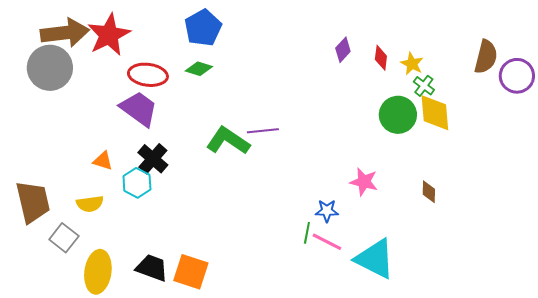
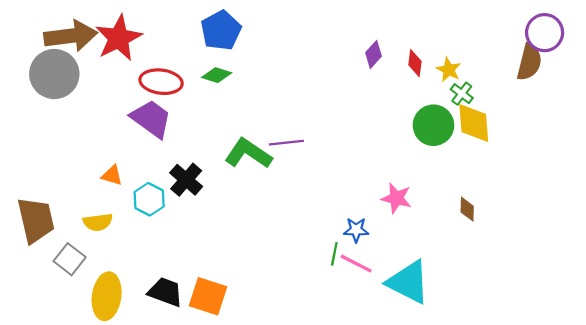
purple circle: (517, 76) -> (545, 33), moved
black cross: (153, 159) -> (186, 180), moved

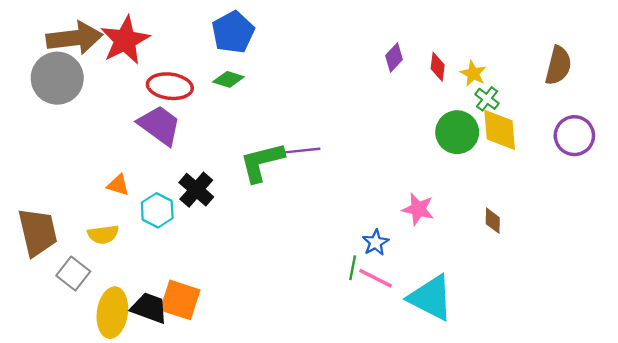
purple circle: (545, 33) -> (574, 136), moved
green L-shape: (248, 154) -> (262, 162), turned -48
blue star: (356, 230) -> (376, 243), turned -30
black trapezoid: (165, 292) -> (149, 308), moved
orange square: (208, 296) -> (180, 300), moved

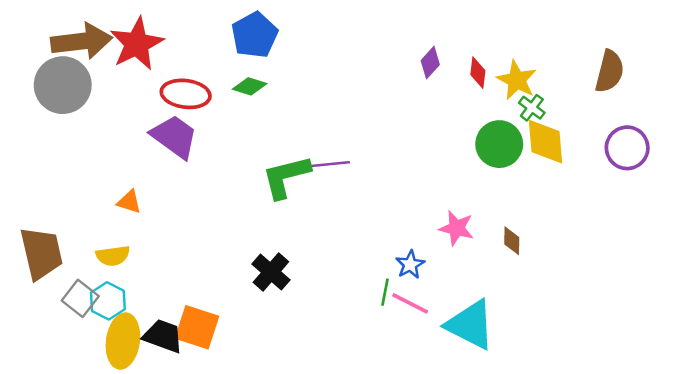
yellow star: (473, 74) -> (517, 80), size x1.4
black cross: (196, 190) -> (271, 272), moved
cyan hexagon: (157, 210) -> (108, 301), moved
brown diamond: (493, 221) -> (512, 241), moved

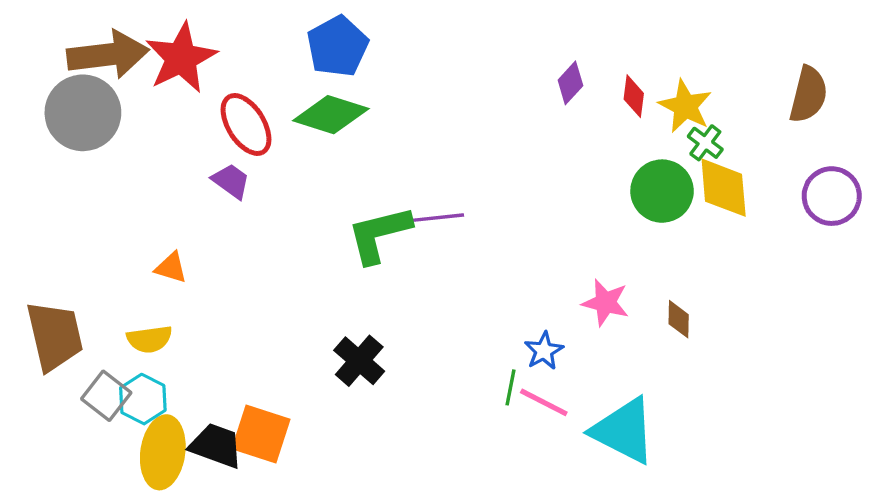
green diamond: (250, 86) -> (331, 115), size x1.6
red ellipse: (186, 94) -> (246, 124), turned 51
purple trapezoid: (174, 137) -> (231, 181), size x0.6

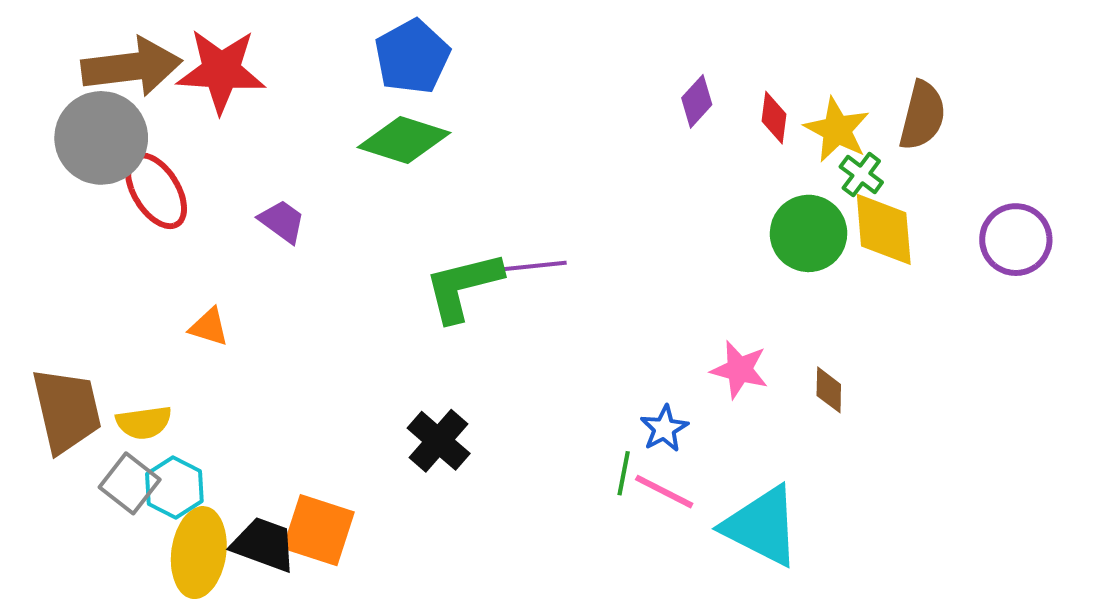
red star: (181, 58) -> (221, 71), turned 30
brown semicircle: (808, 95) -> (922, 116), moved
red ellipse: (246, 124) -> (156, 191), moved
yellow semicircle: (149, 339) -> (144, 422), moved

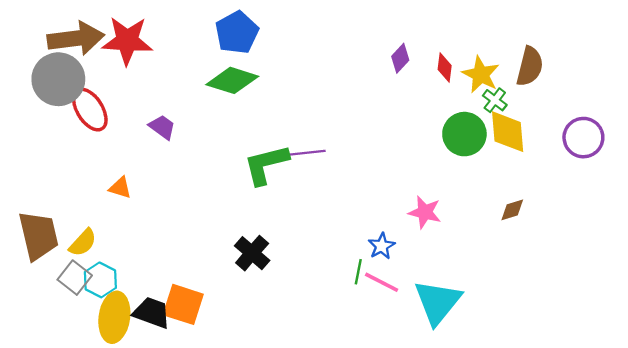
brown diamond: (829, 390) -> (512, 210), moved, turned 72
yellow semicircle: (144, 422) -> (83, 243), turned -40
cyan triangle: (762, 526) -> (438, 302), turned 42

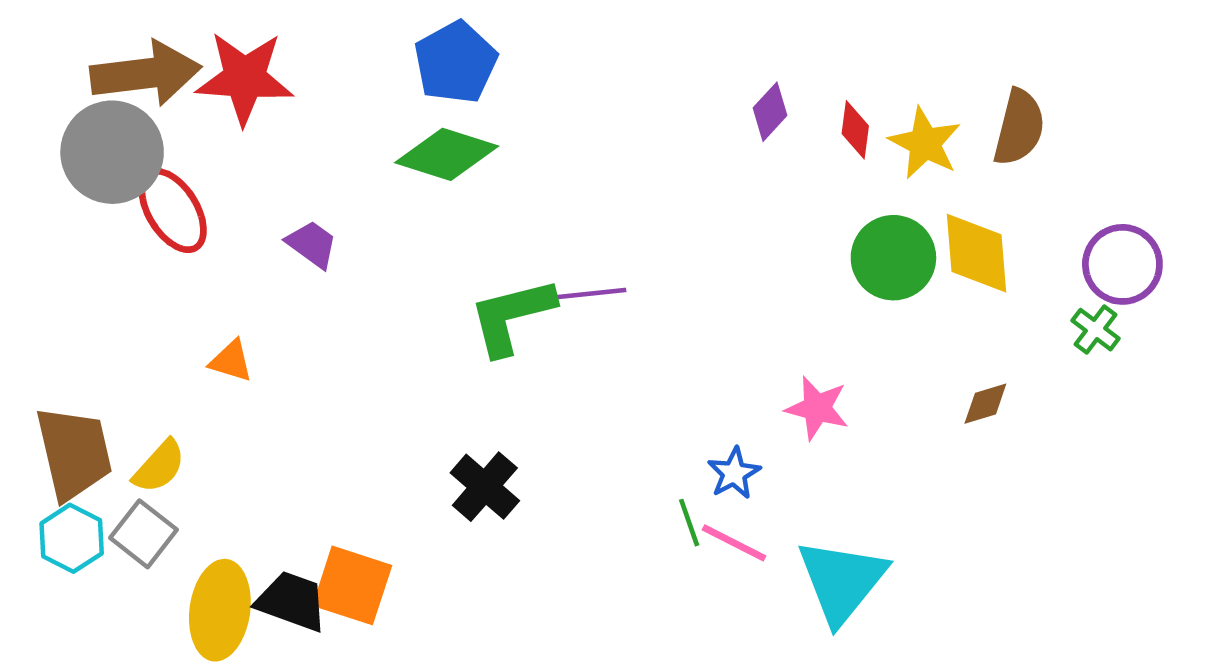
green cross: (495, 100) -> (1095, 330), moved
green line: (358, 272) -> (689, 523), turned -30
cyan hexagon: (100, 280) -> (72, 538), moved

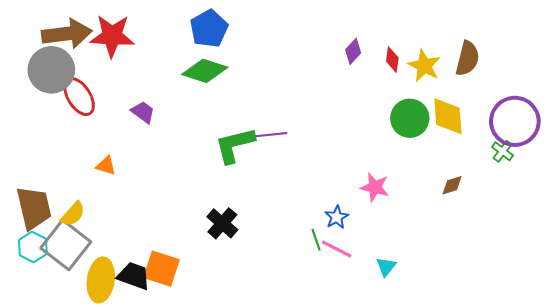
purple circle: (1122, 264) -> (515, 121), size x1.4
gray square: (144, 534) -> (66, 245), size x1.6
cyan triangle: (842, 581) -> (386, 267), size x0.5

